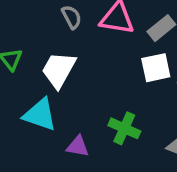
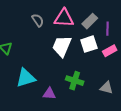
white trapezoid: (59, 70) -> (62, 46), moved
cyan triangle: (40, 115) -> (26, 78), turned -30

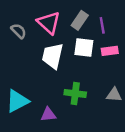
pink triangle: (64, 18) -> (49, 23), turned 50
white square: (89, 44) -> (84, 47), turned 36
pink rectangle: (110, 51) -> (110, 51), turned 32

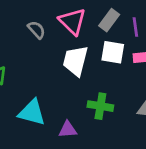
cyan triangle: (17, 101) -> (32, 112), turned 40

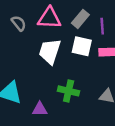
pink triangle: (72, 21) -> (49, 18), turned -45

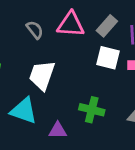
white trapezoid: (50, 51) -> (42, 75), moved

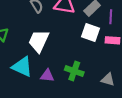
purple triangle: (58, 130) -> (47, 76), moved

